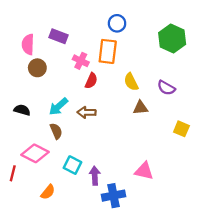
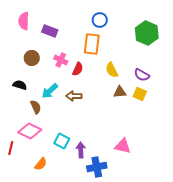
pink semicircle: (28, 44) -> (24, 21), moved
pink cross: (81, 61) -> (61, 60), moved
black semicircle: (22, 110) -> (20, 85), moved
yellow square: (181, 129) -> (140, 94), moved
brown semicircle: (56, 131) -> (36, 107), moved

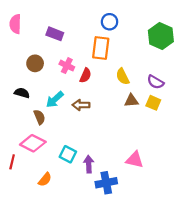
pink semicircle: (24, 21) -> (15, 24), moved

